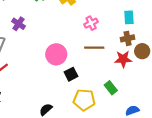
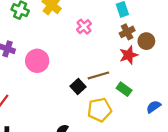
brown line: (94, 48) -> (98, 75), moved
pink circle: (56, 54) -> (37, 61), moved

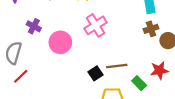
pink cross: (84, 27) -> (96, 25), moved, size x1.5
red star: (129, 55) -> (159, 70), moved

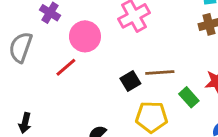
red line: (21, 76) -> (66, 67), moved

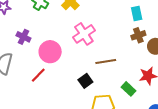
brown line: (160, 72) -> (106, 61), moved

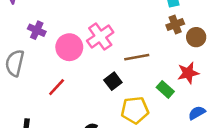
pink cross: (84, 34) -> (100, 37), moved
red line: (38, 75) -> (57, 87), moved

